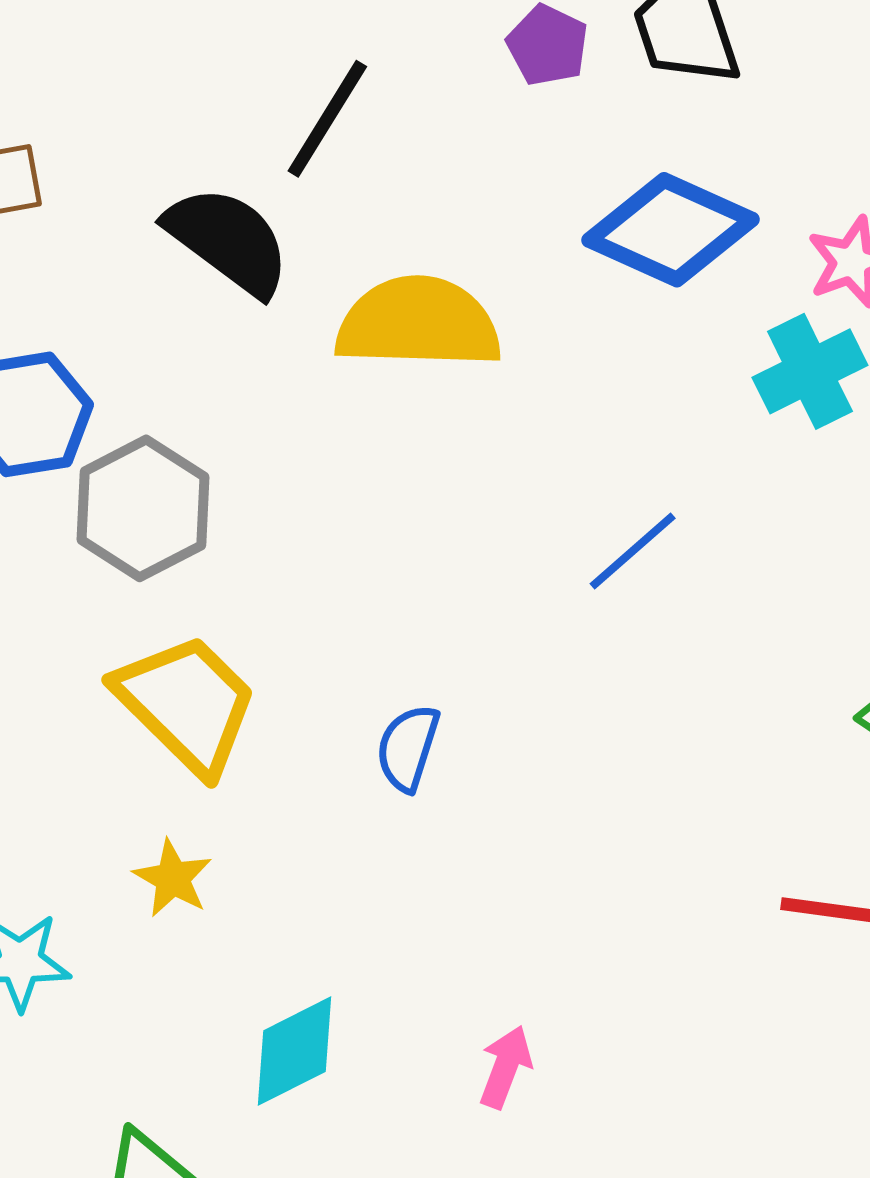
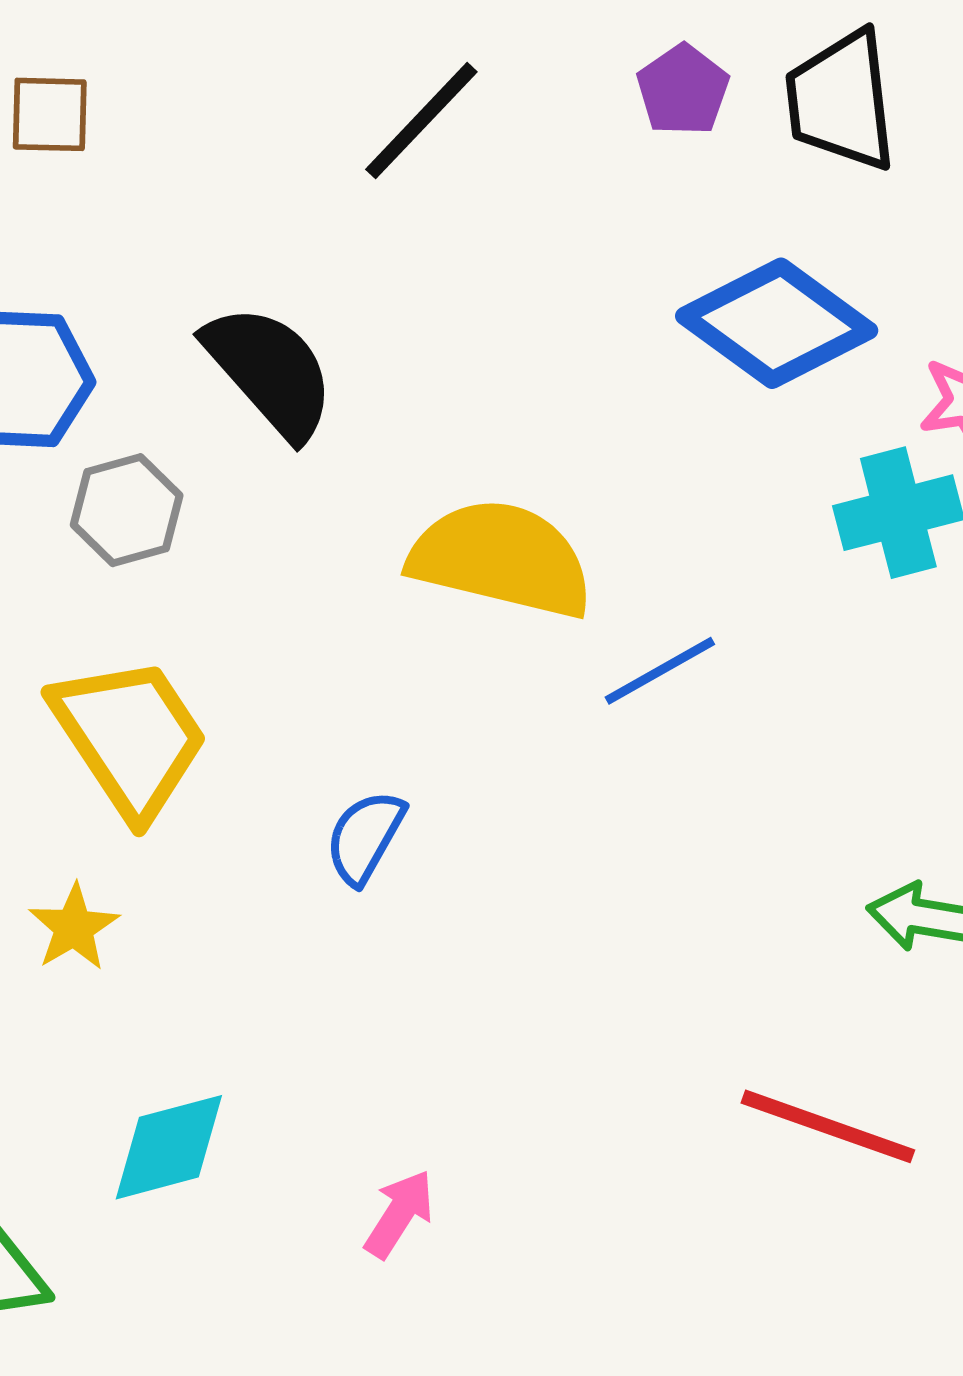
black semicircle: (228, 240) -> (270, 371), moved
yellow semicircle: (418, 323) -> (501, 559), moved
gray hexagon: (143, 508) -> (127, 510), size x0.7

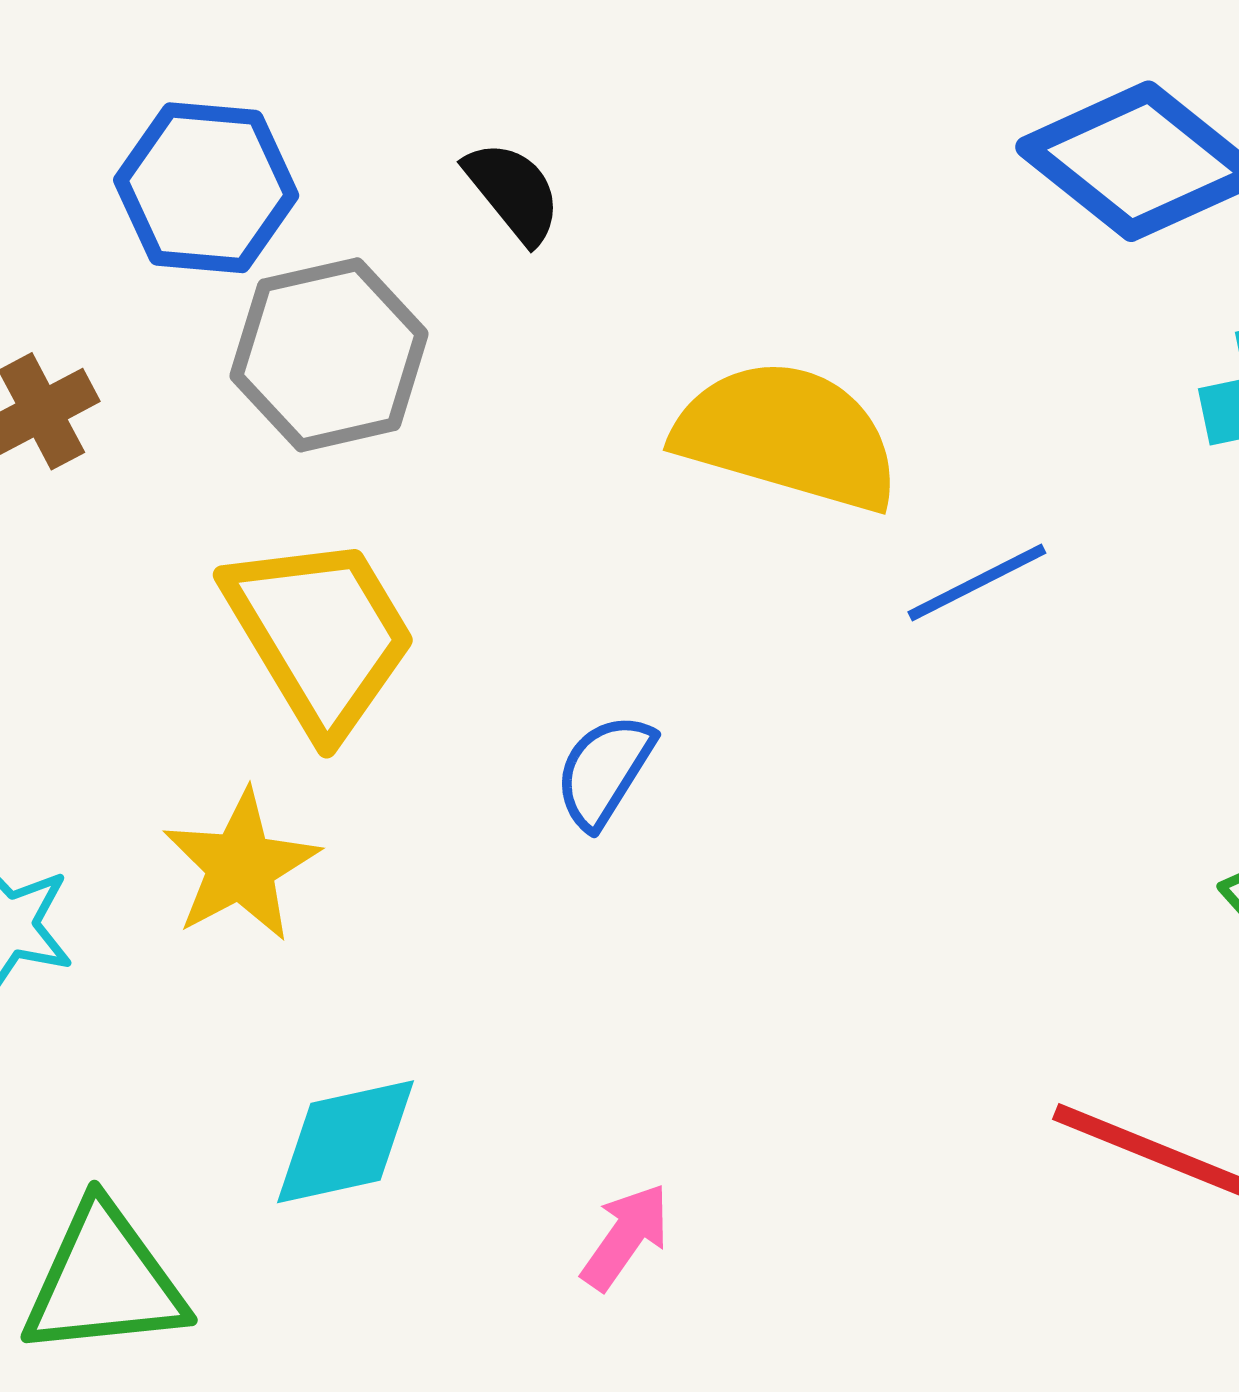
black semicircle: (270, 371) -> (513, 192), size x0.6
gray hexagon: (127, 510) -> (329, 355), size x1.4
yellow star: (74, 927) -> (241, 866), size x1.4

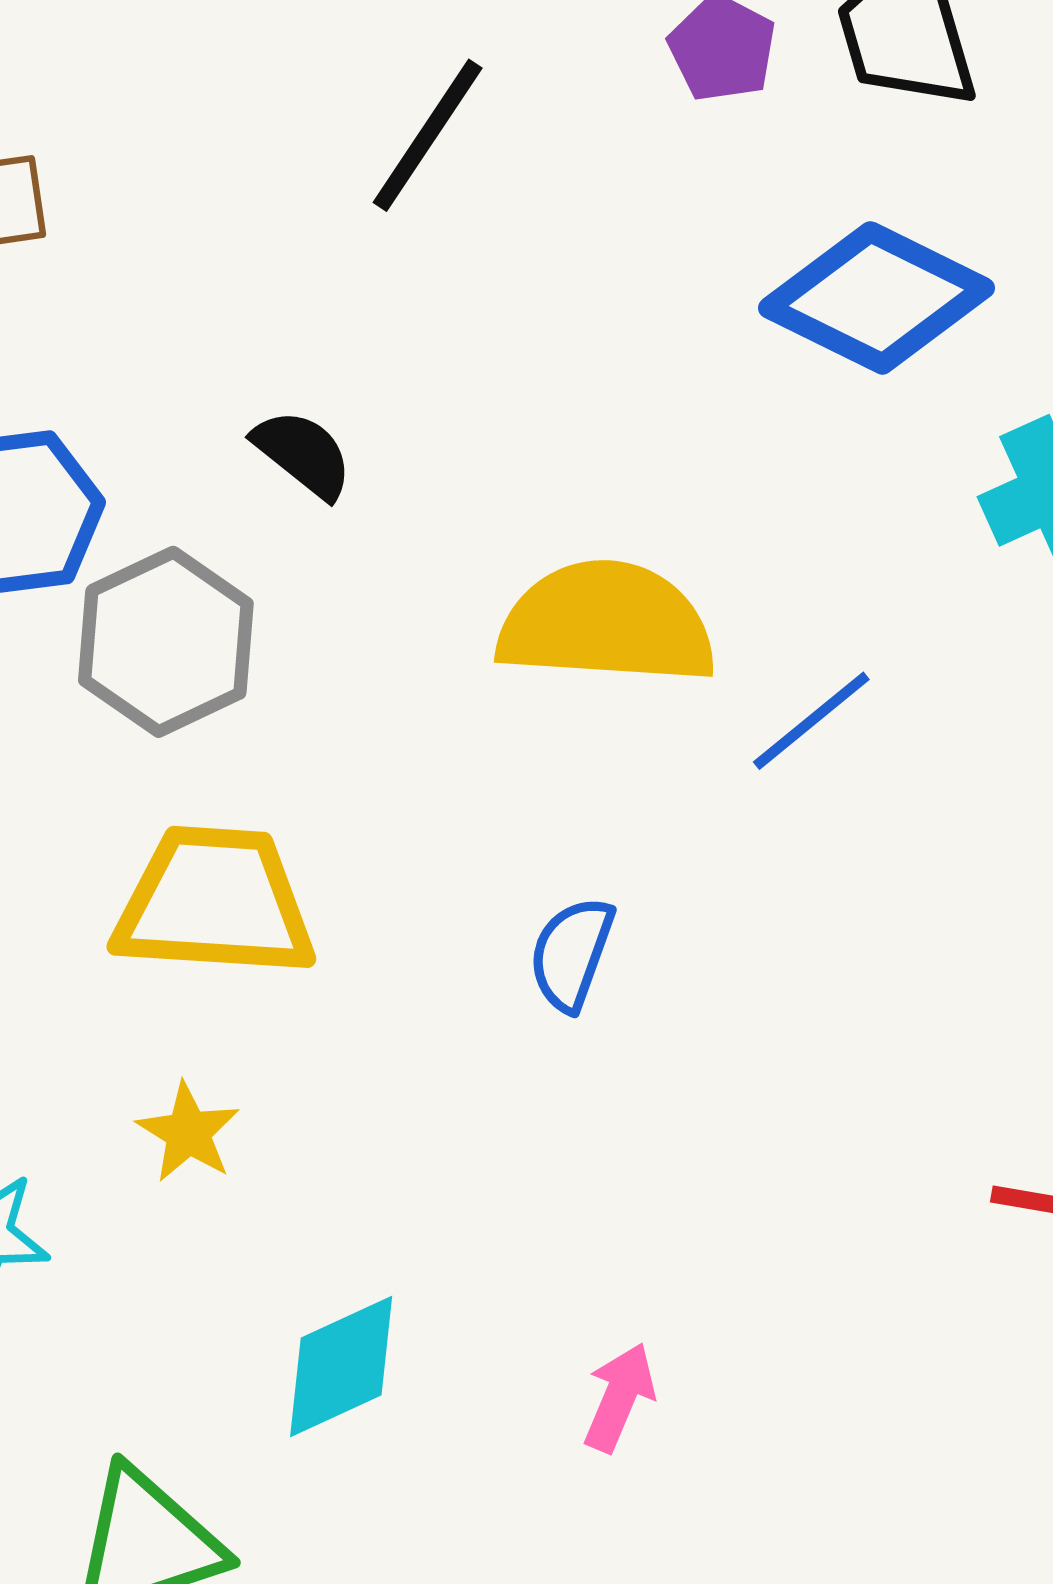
yellow trapezoid: (320, 634) -> (215, 902), turned -43
blue semicircle: (604, 771) -> (571, 954), moved
yellow star: (241, 866) -> (188, 1132), size x0.7

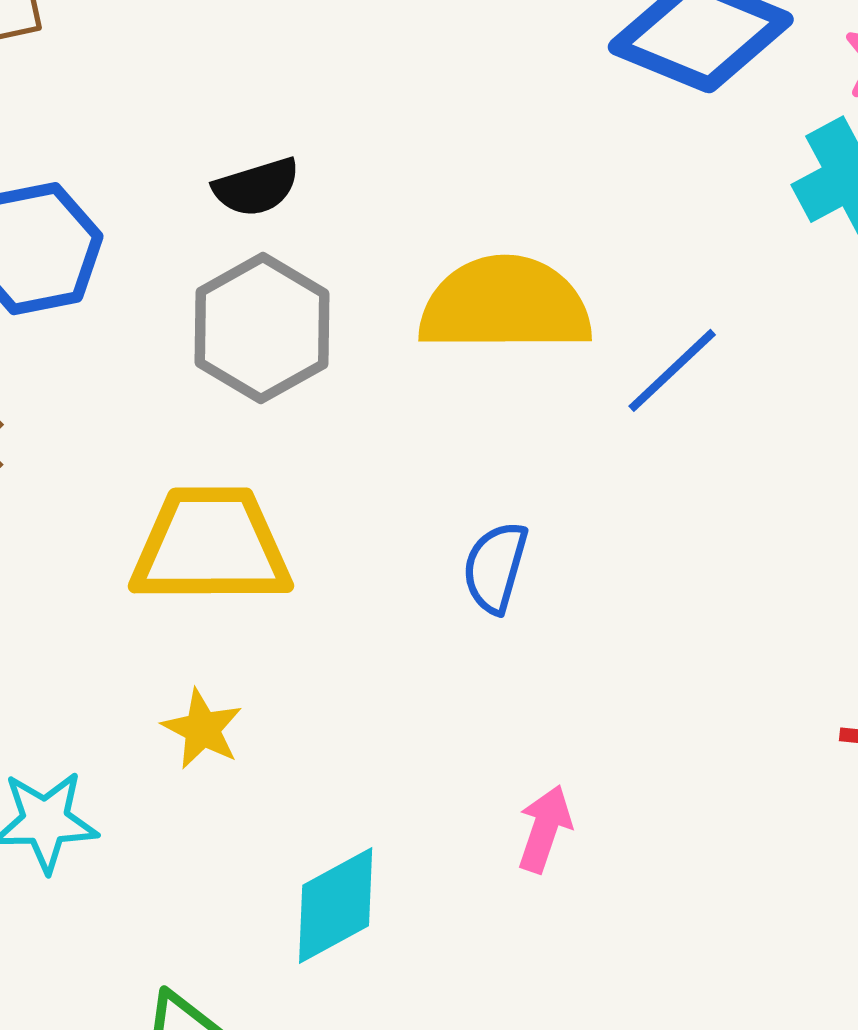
black semicircle: (303, 454) -> (256, 187), turned 128
gray hexagon: (166, 642) -> (262, 328), moved
pink arrow: (619, 1397) -> (545, 829), moved

